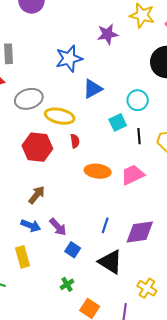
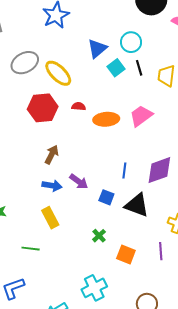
blue triangle: (93, 89) -> (97, 49), moved
yellow ellipse: (60, 116) -> (58, 73), turned 44
black line: (139, 136) -> (139, 68), moved
red semicircle: (75, 141) -> (79, 106), moved, turned -64
blue square: (73, 250) -> (106, 197), moved

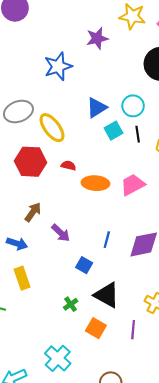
purple arrow: (79, 181) -> (61, 233), moved
blue arrow: (52, 186) -> (17, 243), moved
black triangle: (137, 205) -> (107, 295), moved
cyan cross: (94, 288) -> (58, 358), turned -30

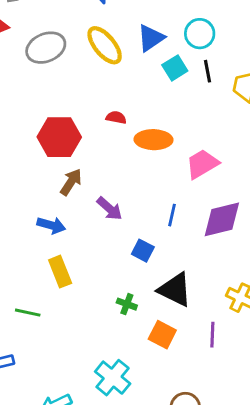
yellow ellipse: (52, 128) -> (105, 45), moved
red hexagon: (30, 162) -> (59, 137), moved
pink trapezoid: (133, 185) -> (202, 164), moved
green cross: (71, 304) -> (127, 304), turned -32

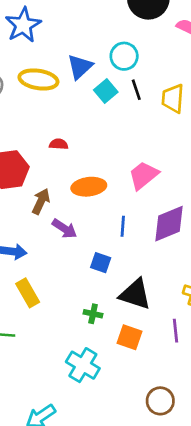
yellow ellipse: (105, 45) -> (38, 79), turned -33
orange ellipse: (154, 140) -> (89, 187), moved
brown arrow: (71, 182) -> (41, 201), moved
cyan cross: (113, 378) -> (83, 365), moved

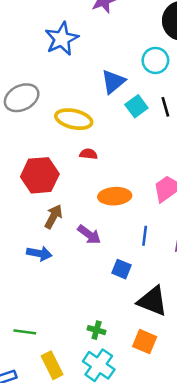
cyan circle: (124, 56) -> (155, 60), moved
yellow ellipse: (38, 79) -> (74, 119), moved
brown arrow: (41, 201) -> (53, 217), moved
yellow rectangle: (28, 293) -> (52, 365), moved
green cross: (93, 314) -> (97, 330), moved

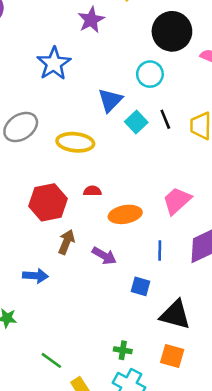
red semicircle: (88, 154) -> (92, 191), moved
blue arrow: (39, 253) -> (35, 276), moved
green line: (25, 332) -> (51, 360), turned 35

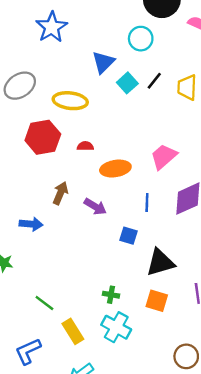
black line: (165, 119) -> (154, 81), turned 60
red hexagon: (48, 202) -> (43, 137), moved
black triangle: (175, 315) -> (160, 262), turned -32

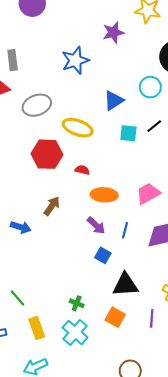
cyan square: (127, 83) -> (128, 133), moved, turned 36
purple arrow: (95, 207) -> (96, 226), moved

